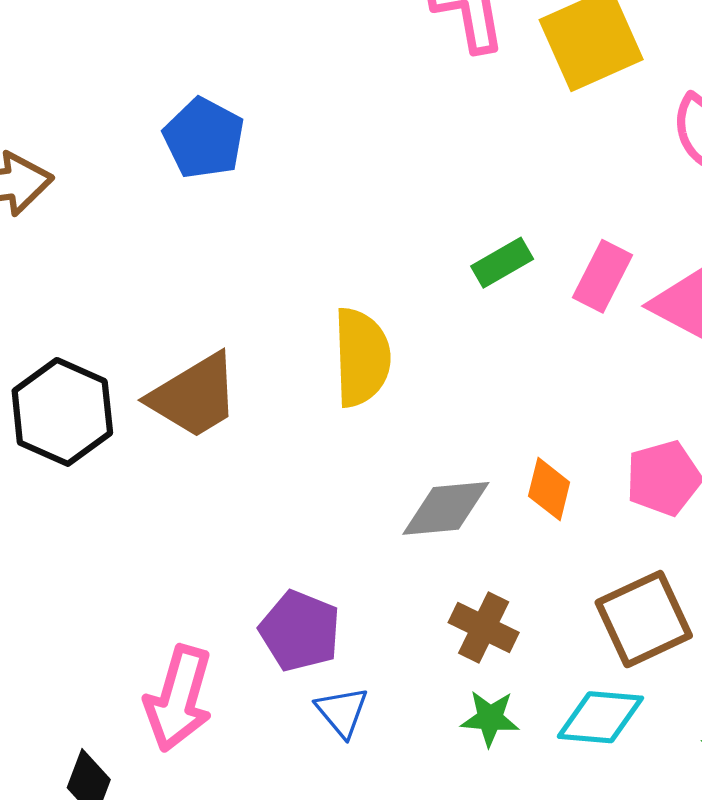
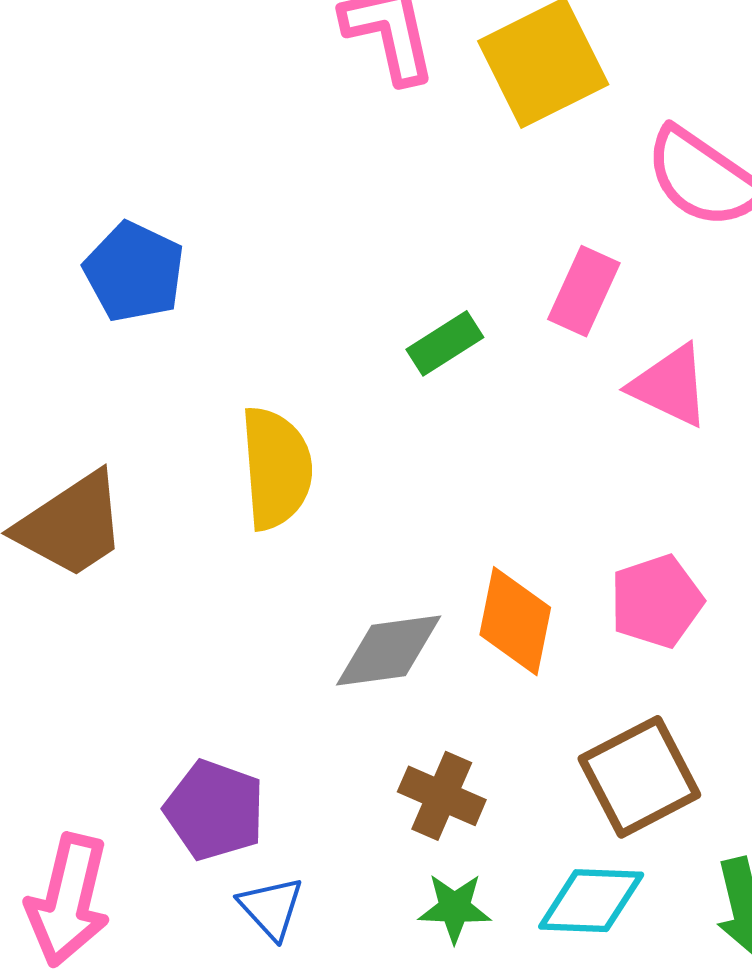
blue pentagon: (204, 138) -> (134, 272), moved
pink rectangle: (602, 276) -> (584, 291), moved
orange diamond: (549, 489) -> (515, 621), size x1.4

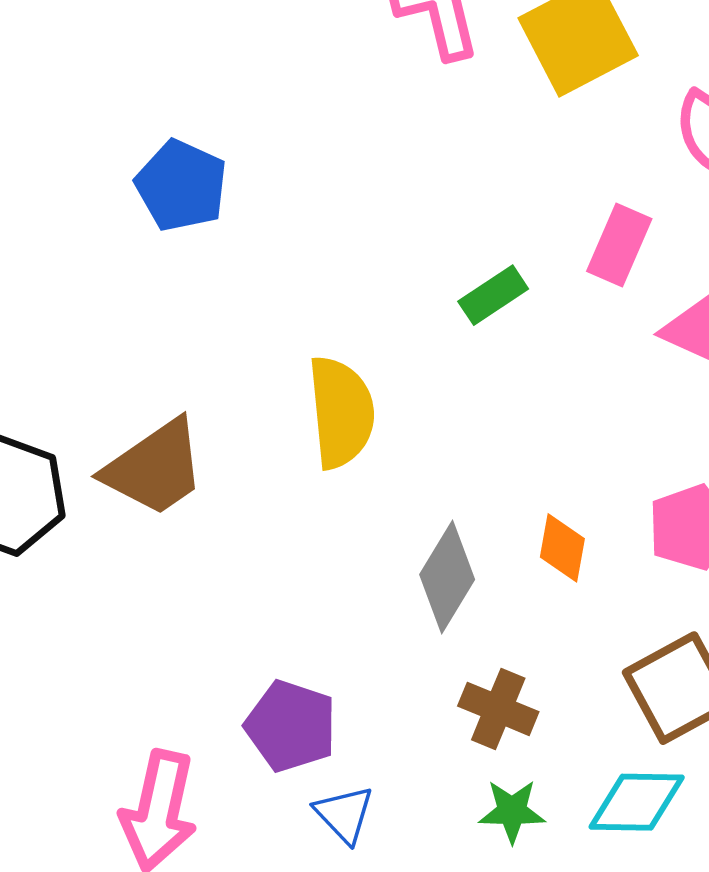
blue pentagon: (134, 272) -> (181, 186), moved
orange diamond: (515, 621) -> (562, 548), size x0.7
gray diamond: (389, 651) -> (447, 577), turned -50

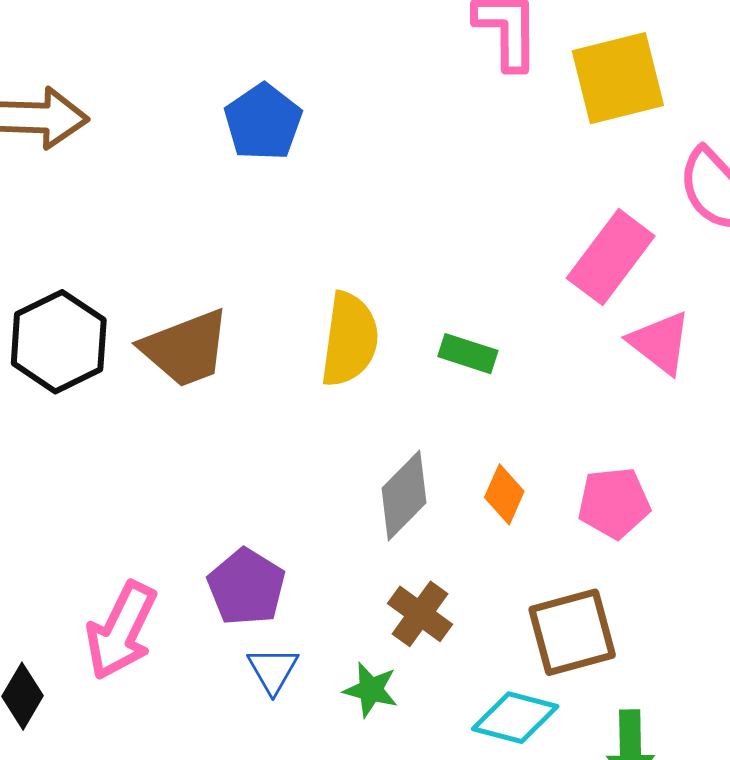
pink rectangle: (619, 245) -> (611, 257), size x1.4
green rectangle: (493, 295) -> (468, 354), moved, turned 38
green star: (512, 811) -> (371, 690), moved

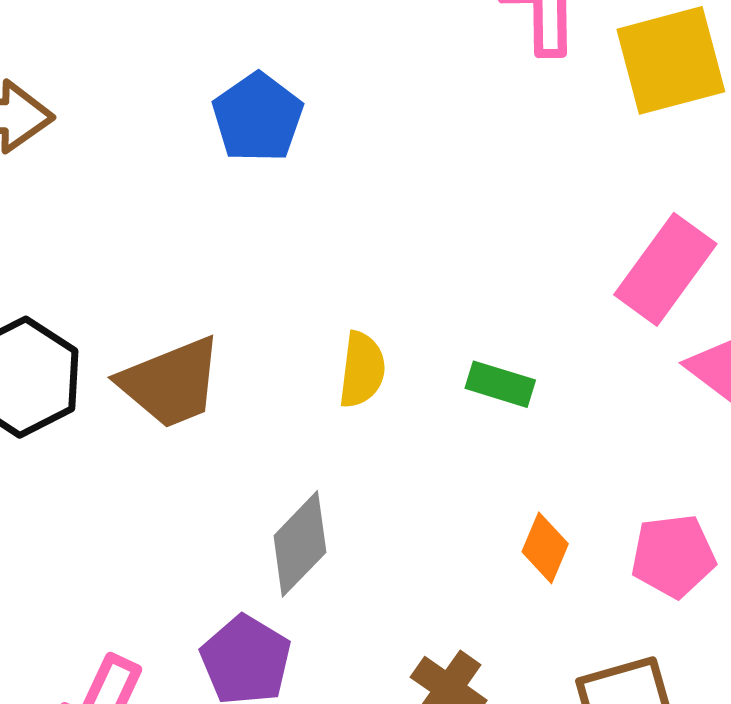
yellow semicircle: (350, 339) -> (362, 370), size x0.7
gray diamond: (404, 496) -> (300, 544), moved

